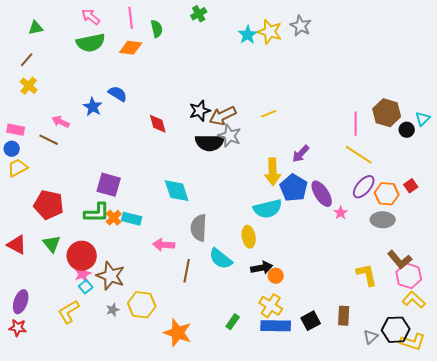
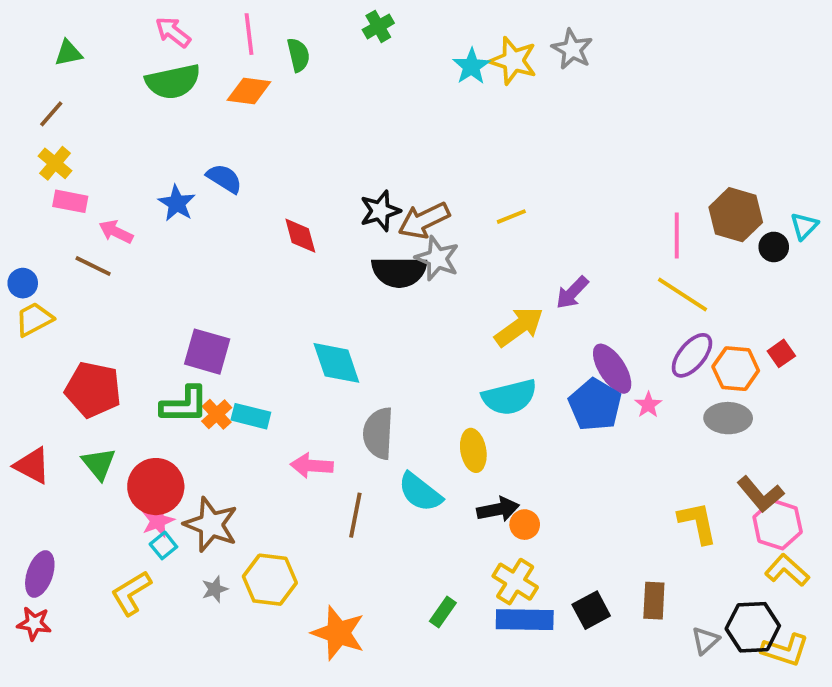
pink rectangle: (16, 130) -> (70, 201), moved
yellow arrow: (273, 172) -> (519, 327), turned -124
blue pentagon: (294, 188) -> (595, 405), moved

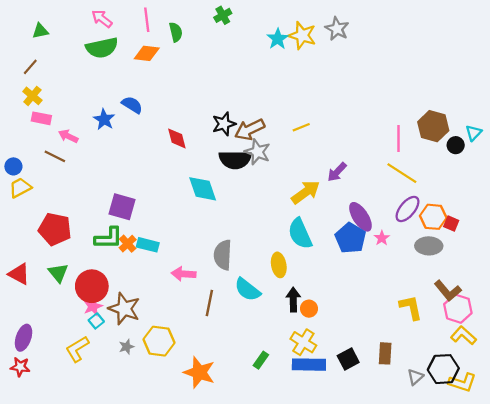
red square: (781, 353) -> (451, 224), moved, turned -32
cyan diamond: (336, 363) -> (203, 189), moved
cyan semicircle: (509, 397) -> (300, 234), turned 80
black arrow: (498, 509) -> (293, 300), turned -80

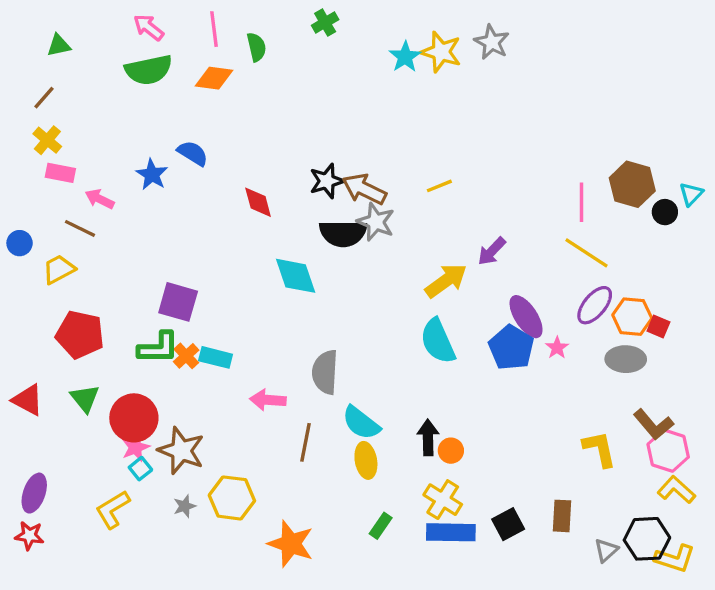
brown arrow: (250, 129) -> (364, 189), turned 52
yellow trapezoid: (20, 188) -> (59, 269), moved
yellow ellipse: (279, 265) -> (366, 460), moved

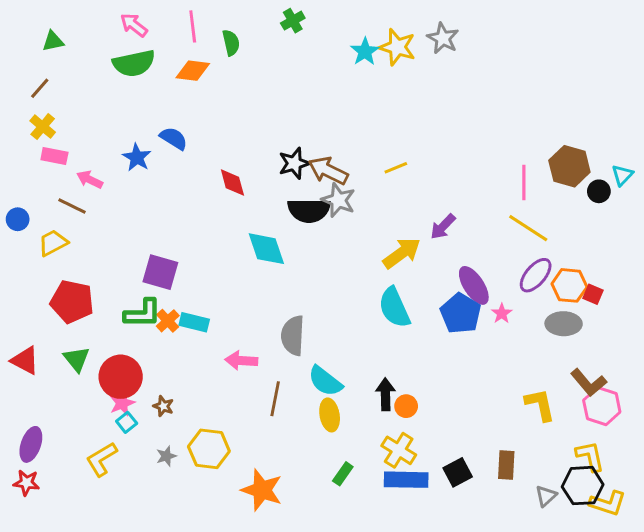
brown star: (181, 451) -> (163, 406), size x0.5
yellow L-shape: (676, 490) -> (590, 456), moved, turned 36

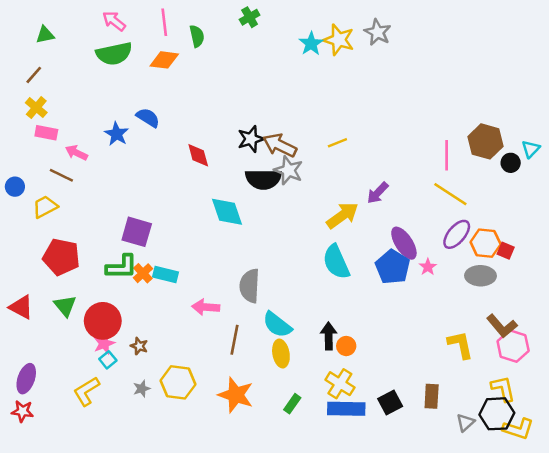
orange star: (262, 490) -> (236, 395), moved

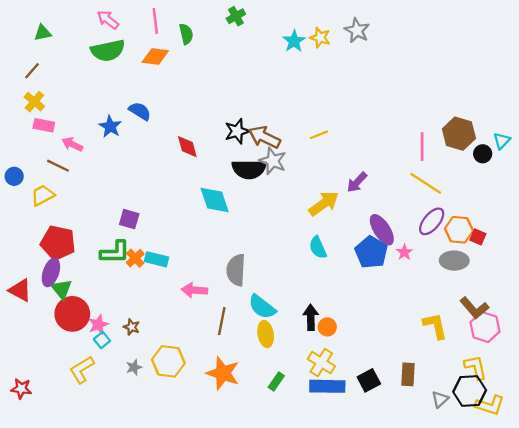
yellow star: (339, 40) -> (320, 38), size x0.7
purple square: (137, 232) -> (129, 219), size x0.7
cyan semicircle: (336, 262) -> (318, 247), size x0.7
red circle: (103, 321) -> (72, 314), moved
purple ellipse: (26, 379) -> (51, 272), moved

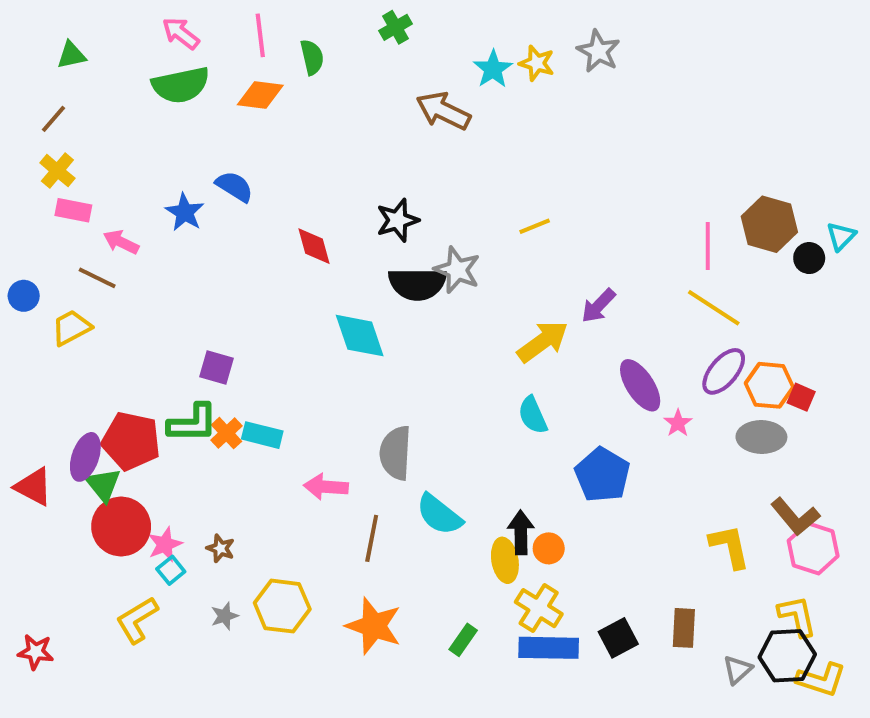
brown arrow: (264, 137) -> (443, 111), moved
red pentagon: (58, 243) -> (131, 441), moved
blue pentagon: (371, 252) -> (602, 475), moved
yellow ellipse: (266, 334) -> (505, 560), moved

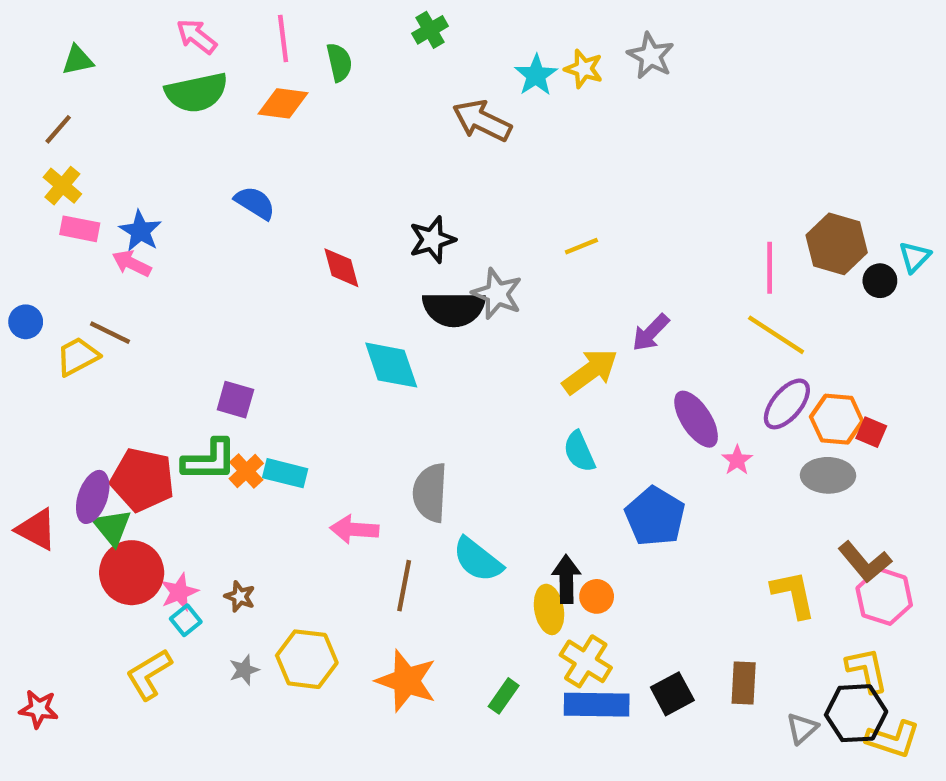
blue star: (185, 212) -> (140, 231), moved
brown line: (97, 278) -> (110, 333), moved

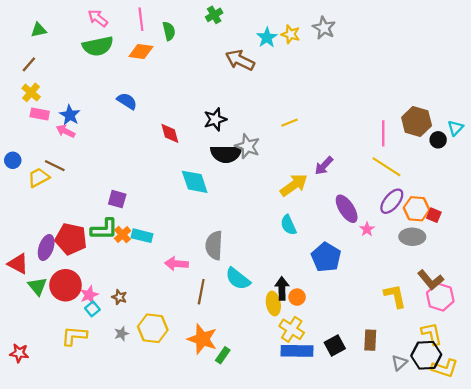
green triangle: (112, 527) -> (38, 286), moved
yellow L-shape: (149, 674) -> (74, 336), turned 36
green rectangle: (504, 696) -> (223, 355), moved

